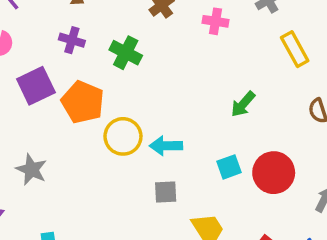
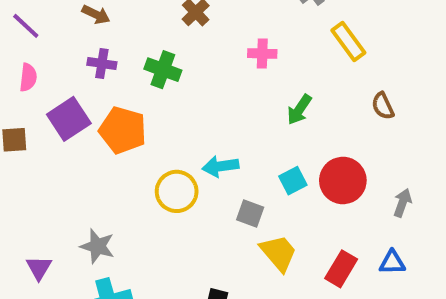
pink cross: (216, 21) -> (262, 54), moved
yellow circle: (123, 136) -> (177, 191), moved
gray star: (31, 170) -> (97, 246), moved
gray square: (166, 192) -> (250, 214), moved, turned 30

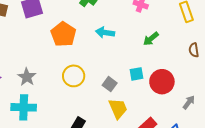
orange pentagon: (123, 130) -> (63, 34), moved
cyan arrow: (221, 166) -> (105, 33), moved
yellow circle: (177, 191) -> (74, 76), moved

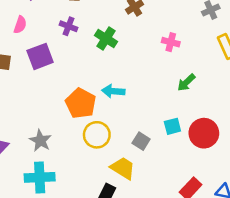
cyan arrow: (105, 33) -> (113, 91), moved
orange pentagon: (63, 34) -> (81, 103), moved
yellow trapezoid: (118, 109) -> (123, 168), moved, turned -30

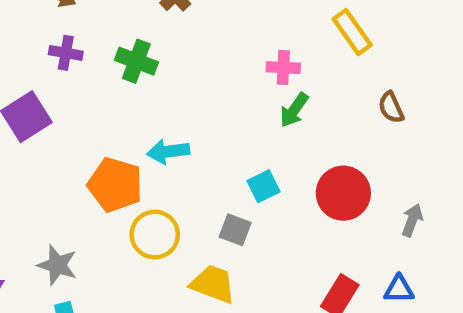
pink cross: (171, 42) -> (283, 68), moved
cyan square: (172, 126) -> (264, 186), moved

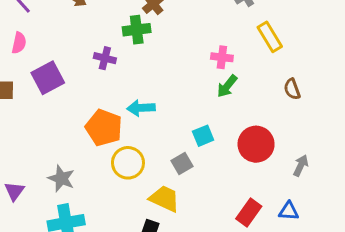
purple cross: (66, 53) -> (105, 58), moved
green cross: (136, 61) -> (137, 30), moved, turned -32
gray square: (235, 230) -> (182, 163), turned 35

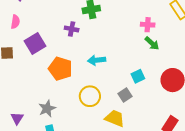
green arrow: (227, 86) -> (152, 43), turned -84
orange pentagon: (104, 128) -> (60, 69), moved
gray star: (61, 178) -> (47, 109), turned 30

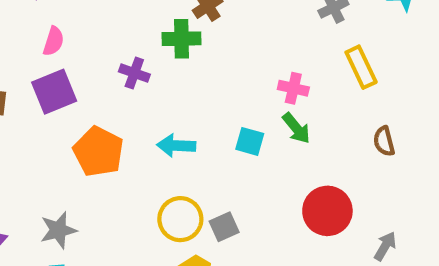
pink semicircle: (15, 22) -> (53, 41), moved
cyan square: (138, 76) -> (250, 141), moved, turned 32
yellow circle: (90, 96) -> (180, 219), moved

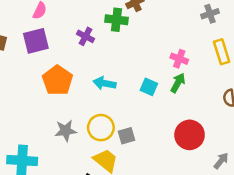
green arrow: (296, 128) -> (178, 83), turned -120
gray star: (58, 230) -> (66, 131), moved

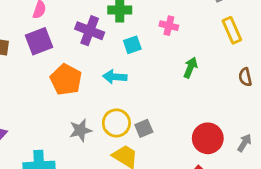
purple cross: (85, 36) -> (90, 31), size x1.5
pink cross: (179, 59) -> (169, 26), moved
cyan square: (149, 87) -> (132, 45), moved, turned -36
red circle: (190, 135) -> (208, 138), moved

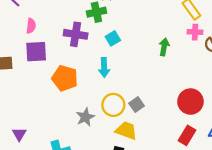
pink cross: (169, 26) -> (195, 32), moved
purple square: (39, 41) -> (36, 52), turned 30
cyan arrow: (115, 77) -> (104, 68), turned -84

